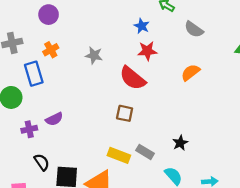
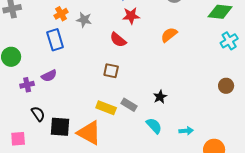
orange cross: (51, 50) -> (61, 14), moved
blue rectangle: (34, 74) -> (55, 40), moved
red semicircle: (133, 78) -> (118, 40), size x0.7

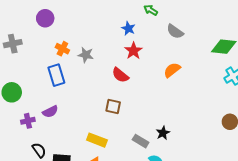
orange cross: (61, 14) -> (62, 49), turned -32
red star: (131, 16) -> (133, 51), turned -30
gray rectangle: (129, 105) -> (141, 141), moved
yellow rectangle: (106, 108) -> (97, 140), moved

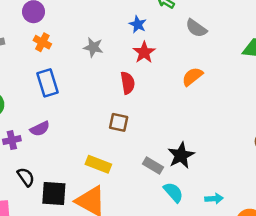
orange cross: (62, 49) -> (42, 42), moved
gray star: (86, 55) -> (93, 47), moved
red semicircle: (120, 75) -> (128, 83), turned -138
black star: (163, 133) -> (181, 155), size x1.5

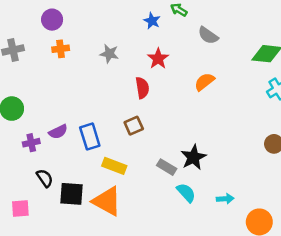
blue star: (138, 24) -> (152, 21), moved
orange cross: (42, 42) -> (61, 49), turned -35
blue rectangle: (47, 83) -> (90, 137), moved
brown square: (119, 122) -> (134, 126), turned -36

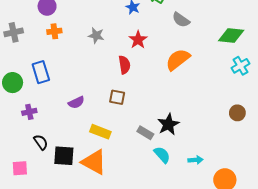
orange semicircle: (204, 82) -> (178, 60), size x1.4
brown square: (134, 126) -> (117, 97), turned 35
purple semicircle: (58, 132) -> (76, 102), moved
blue rectangle: (90, 137) -> (41, 72), moved

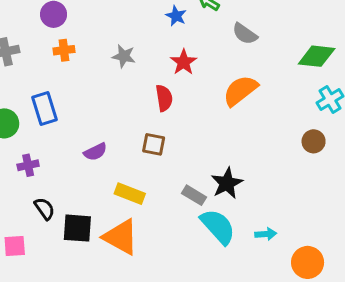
brown circle: (237, 113) -> (314, 141), moved
cyan semicircle: (162, 155) -> (218, 227), size x1.5

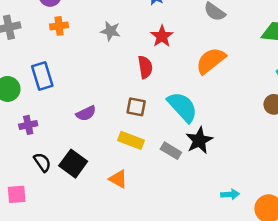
yellow rectangle: (130, 194) -> (131, 140), moved
cyan semicircle: (218, 227) -> (182, 107), moved
black square: (77, 228) -> (73, 164), moved, turned 32
cyan arrow: (266, 234) -> (230, 194), moved
orange triangle: (121, 237) -> (118, 179), moved, size x0.6

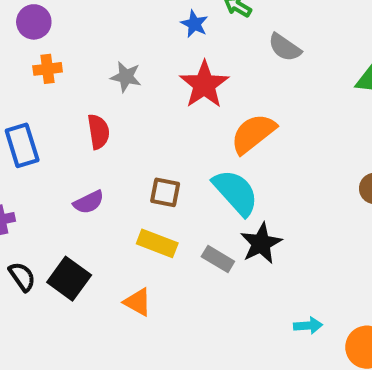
red star: (162, 36) -> (204, 85), size x1.4
orange semicircle: (211, 61) -> (253, 134), moved
red semicircle: (145, 67) -> (98, 132), moved

